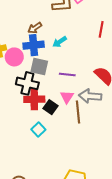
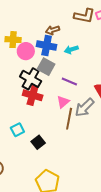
gray arrow: (90, 96) -> (85, 107), turned -65
black square: (51, 107) -> (38, 142), moved
cyan square: (38, 129) -> (17, 130), moved

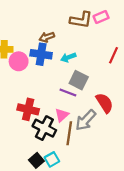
gray square: (46, 67) -> (79, 80), moved
black cross: (31, 79) -> (44, 128), moved
cyan square: (17, 130) -> (52, 159), moved

